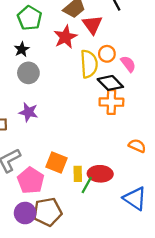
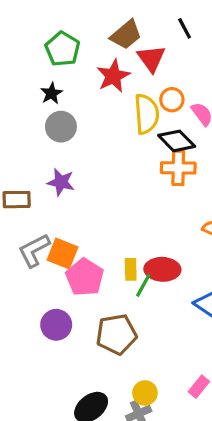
orange square: (56, 163) -> (63, 253), moved
pink pentagon: (31, 181) -> (85, 277), moved
brown pentagon: (47, 212) -> (116, 334), moved

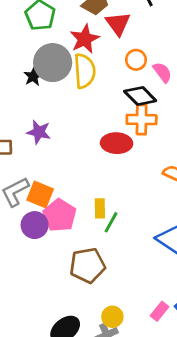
black star: (51, 93) -> (33, 76), moved
yellow semicircle: (147, 114) -> (85, 71), moved
gray circle: (61, 127) -> (53, 63), moved, size x1.4
red ellipse: (162, 269) -> (117, 143), moved
purple circle: (56, 325) -> (35, 225), moved

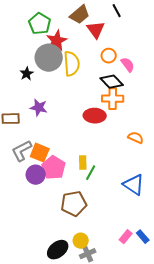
red star: (85, 39) -> (57, 41), moved
black star: (33, 76) -> (27, 74), moved
yellow circle: (112, 317) -> (81, 241), moved

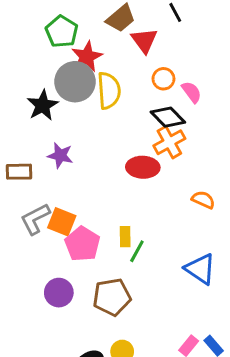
black star: (27, 74) -> (43, 105), size x1.5
orange cross: (113, 99) -> (169, 142), turned -30
purple circle: (36, 175) -> (59, 293), moved

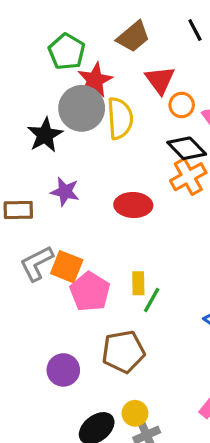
red triangle: (144, 40) -> (160, 80), moved
red ellipse: (143, 167) -> (133, 205), moved
purple circle: (59, 293) -> (63, 370), moved

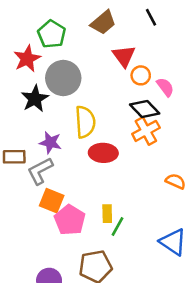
red star: (95, 80) -> (27, 59), moved
yellow semicircle: (120, 118) -> (85, 122), moved
gray L-shape: (37, 263) -> (40, 171), moved

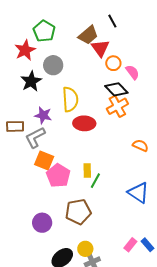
black line: (151, 17) -> (112, 21), moved
brown trapezoid: (103, 22) -> (88, 35), moved
gray circle: (63, 78) -> (53, 65), size x0.7

